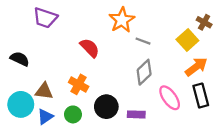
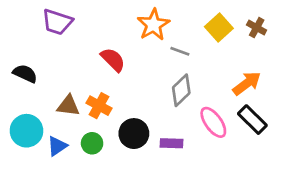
yellow square: (187, 40) -> (219, 28), moved
brown triangle: (44, 91) -> (68, 106), moved
black rectangle: (201, 96) -> (252, 120), turned -30

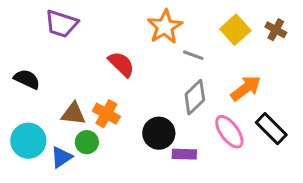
orange arrow: (247, 83) -> (246, 88), moved
black circle: (134, 134) -> (159, 133), moved
green circle: (92, 143) -> (87, 142), moved

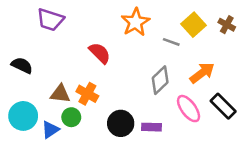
gray line: (193, 55) -> (171, 42), moved
black circle: (159, 133) -> (121, 123), moved

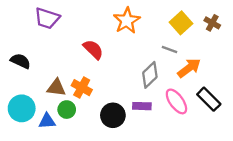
gray line: (171, 42) -> (169, 49), moved
purple rectangle: (152, 127) -> (142, 106), moved
blue triangle: (50, 130) -> (47, 121), turned 30

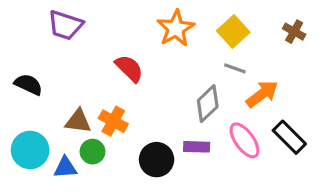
yellow square: (181, 23) -> (233, 32), moved

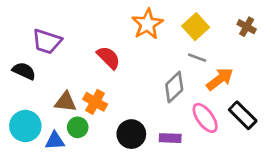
purple trapezoid: (65, 25) -> (47, 41), moved
purple rectangle: (197, 147) -> (170, 138), moved

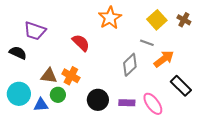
yellow square: (196, 27) -> (157, 20), moved
pink ellipse: (205, 118) -> (153, 104), moved

